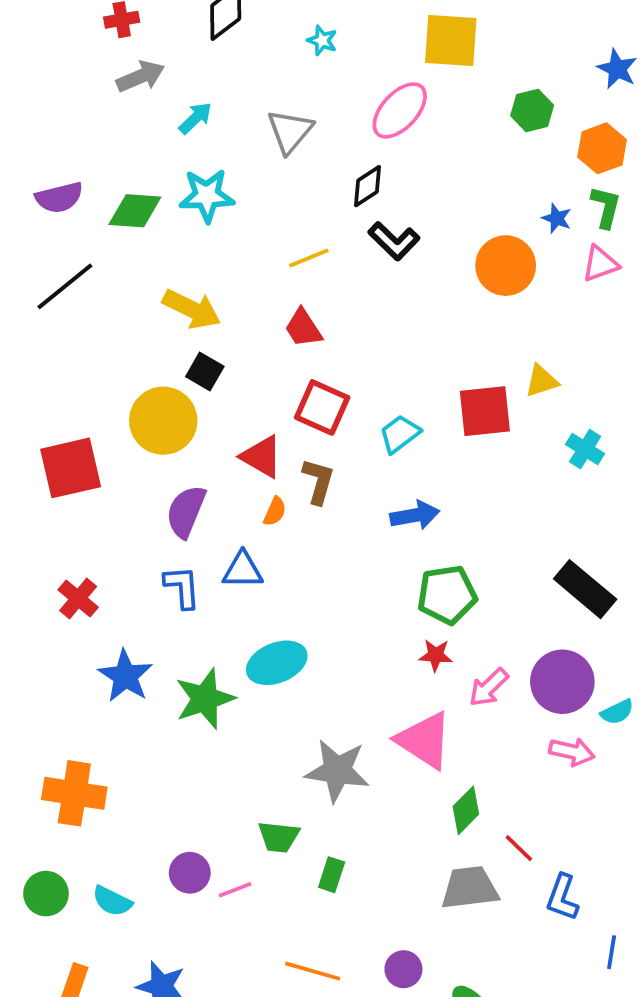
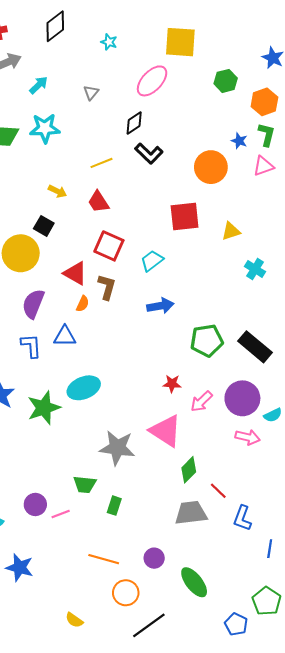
gray triangle: (290, 131) -> (91, 92), size x0.6
yellow arrow: (192, 309) -> (57, 191), moved, size x0.6
red square: (485, 411) -> (185, 217), moved
green pentagon: (447, 595) -> (207, 341), moved

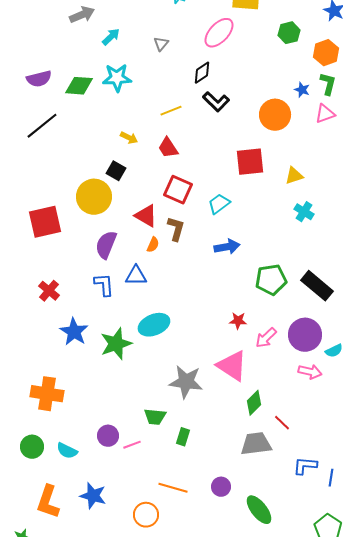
cyan cross: (255, 269) -> (304, 212), moved
blue L-shape: (242, 518) -> (305, 466), moved, turned 75
orange circle: (126, 593) -> (146, 515), moved

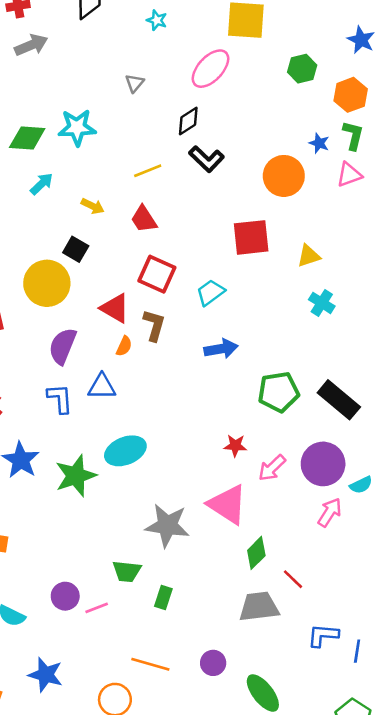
cyan arrow: (111, 37) -> (42, 184), moved
pink arrow: (310, 372) -> (330, 512), turned -70

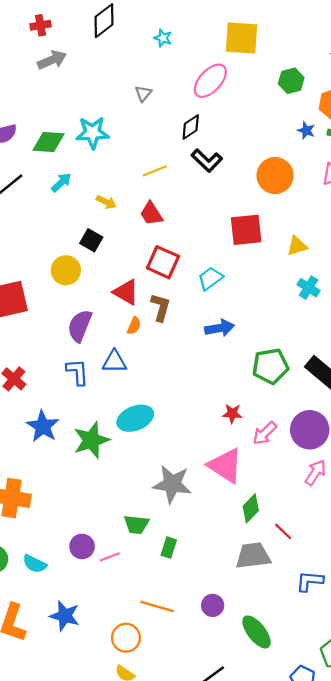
blue star: (319, 143) -> (306, 130), moved
yellow circle: (47, 283) -> (66, 270), size x0.7

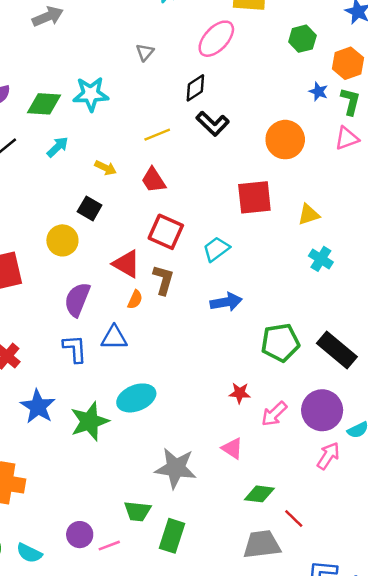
pink triangle: (225, 466) -> (232, 448), size x0.6
green diamond: (251, 508) -> (259, 494), turned 52
green rectangle: (169, 548) -> (172, 536), size x1.5

